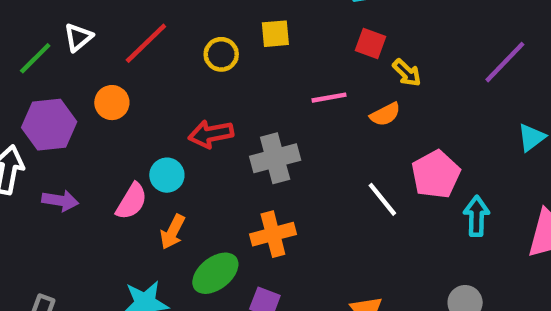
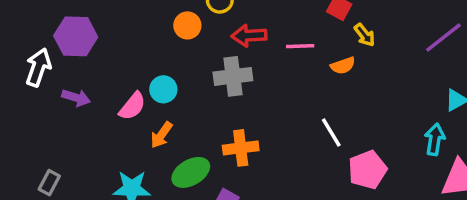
orange circle: (112, 103) -> (187, 25), moved
red arrow: (211, 134) -> (249, 36), moved
gray cross: (275, 158) -> (233, 76), moved
pink pentagon: (436, 174) -> (368, 170), moved
cyan arrow: (476, 216) -> (435, 139), moved

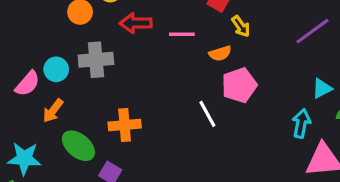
gray cross: (233, 76) -> (96, 60), moved
pink pentagon: (368, 170) -> (239, 85), moved
green ellipse: (191, 172) -> (78, 146), turned 68

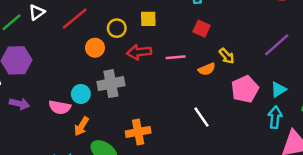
yellow arrow: (241, 26) -> (227, 56), moved
pink semicircle: (28, 84) -> (60, 107), turned 65
pink pentagon: (239, 85) -> (245, 89), moved
cyan triangle: (322, 88) -> (279, 90), moved

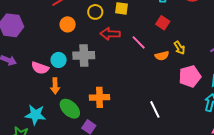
orange circle: (95, 48) -> (68, 24), moved
pink line: (176, 57) -> (139, 42), turned 42
white line: (201, 117) -> (155, 109), moved
orange arrow: (82, 126) -> (55, 86), turned -42

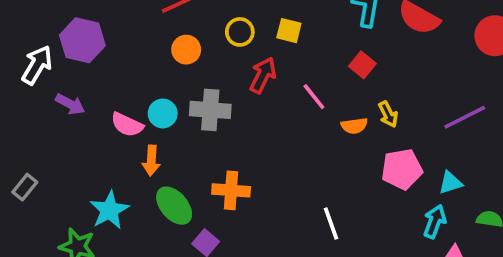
red arrow: (110, 34) -> (263, 75), turned 108
cyan star: (35, 115) -> (109, 210), turned 30

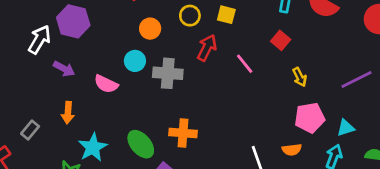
cyan circle: (163, 113) -> (135, 61), moved
orange semicircle: (354, 126) -> (292, 150), moved
orange arrow: (151, 161) -> (68, 113), moved

